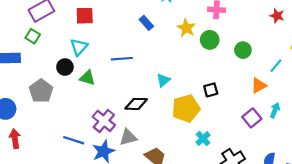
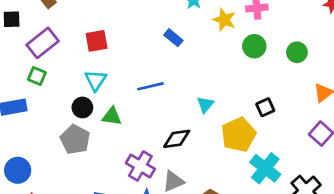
yellow star: (186, 28) -> (224, 20), moved
gray pentagon: (41, 91) -> (75, 139), moved
cyan cross: (203, 139) -> (265, 168), size x1.6

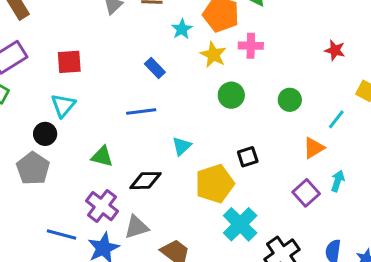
green circle: (254, 46) -> (231, 95), moved
blue line: (150, 86) -> (141, 112), moved
green triangle: (112, 116) -> (102, 156), moved

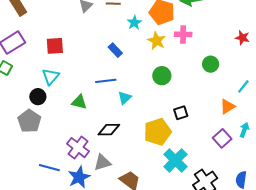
green circle: (231, 95) -> (162, 76), moved
green circle: (290, 100) -> (211, 64), moved
cyan triangle: (182, 146) -> (125, 98), moved
green triangle: (102, 156) -> (79, 102), moved

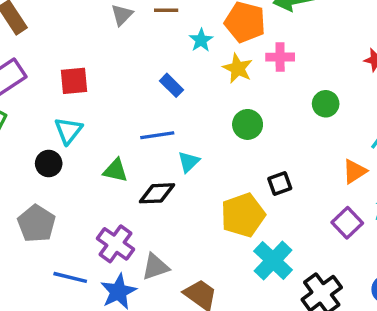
gray pentagon: (29, 121) -> (36, 224), moved
black diamond: (109, 130) -> (157, 193), moved

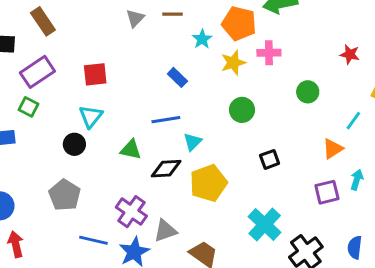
yellow star: (238, 68) -> (233, 63), turned 30
yellow pentagon: (243, 215) -> (208, 183), moved
purple square: (347, 223) -> (327, 192), turned 30

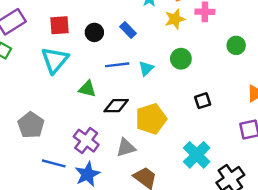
cyan triangle: (91, 116) -> (55, 60), size x1.4
cyan triangle: (193, 142) -> (146, 68), moved
black circle: (74, 144) -> (94, 32), moved
gray triangle: (165, 231) -> (126, 148), moved

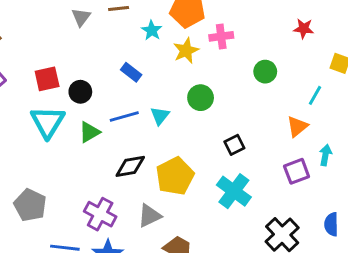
black circle: (94, 32) -> (80, 92), moved
green triangle: (87, 89) -> (89, 132), moved, turned -36
cyan cross: (197, 155) -> (234, 191), moved

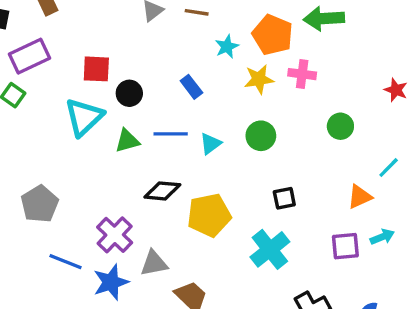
cyan arrow: (325, 155) -> (382, 237), turned 42
gray triangle: (150, 216) -> (154, 263), moved

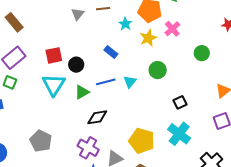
pink cross: (302, 74) -> (172, 29), turned -35
black diamond: (162, 191) -> (97, 117), moved
yellow pentagon: (209, 215) -> (142, 141), moved, turned -30

